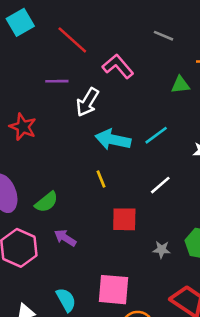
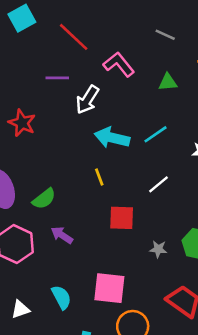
green triangle: (180, 85) -> (168, 82), moved

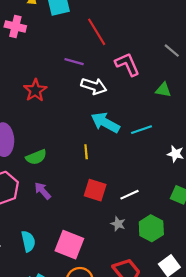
white arrow: (87, 100) -> (94, 86), turned -120
white line: (158, 184) -> (130, 195), moved

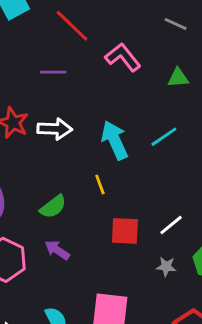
white arrow: (94, 86) -> (55, 129), moved
cyan arrow: (105, 123) -> (115, 140), turned 52
green semicircle: (36, 157) -> (53, 207), moved

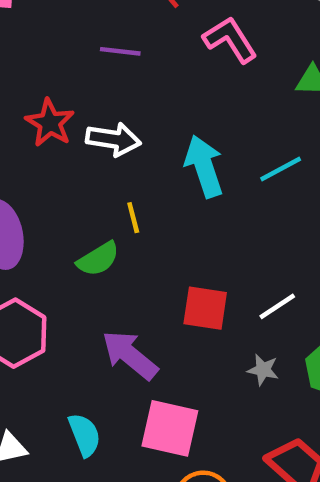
yellow line: (100, 185) -> (133, 218), moved
purple arrow: (57, 250) -> (130, 355), moved, size x1.5

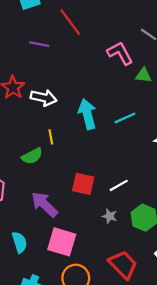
pink L-shape: (230, 40) -> (120, 53), moved
purple line: (120, 51) -> (39, 44), moved

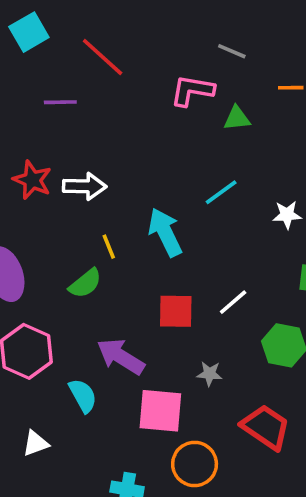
pink L-shape: (120, 53) -> (192, 90), turned -40
cyan arrow: (87, 114) -> (165, 232), moved
gray star: (110, 216) -> (210, 374), moved
cyan semicircle: (19, 242) -> (83, 396), moved

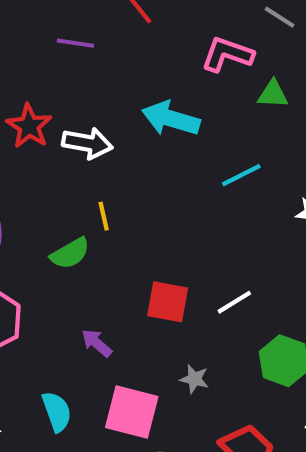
cyan arrow: (165, 232) -> (171, 119), moved, turned -57
purple arrow: (121, 357) -> (97, 343), size x0.6
cyan semicircle: (83, 396) -> (57, 412), moved

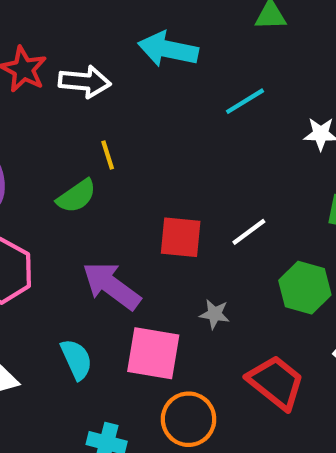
purple arrow: (97, 343) -> (111, 286), size x1.8

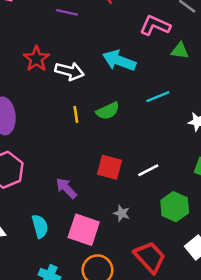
green semicircle: (76, 196) -> (108, 111), moved
purple arrow: (111, 286) -> (66, 188), size x0.7

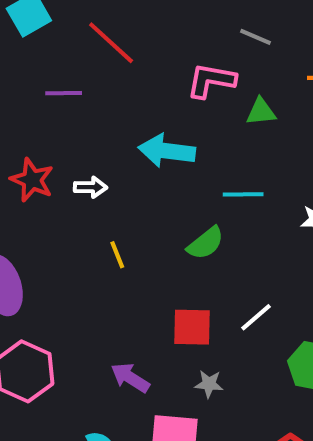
white arrow: (70, 71) -> (90, 187), size x0.7
cyan line: (158, 97) -> (243, 194), turned 35
green semicircle: (108, 111) -> (206, 243), moved
gray star: (122, 213) -> (209, 384), moved

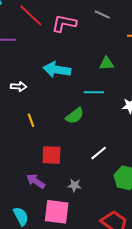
pink L-shape: (211, 81) -> (64, 23), moved
green triangle: (261, 112) -> (106, 63), moved
red square: (192, 327) -> (51, 155), moved

